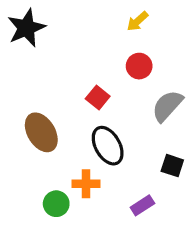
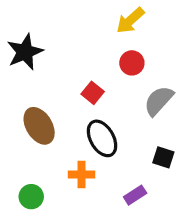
yellow arrow: (137, 21) -> (130, 20), size x1.4
black star: (26, 28) -> (25, 52), moved
green circle: (56, 204) -> (31, 197), moved

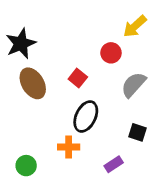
yellow arrow: (130, 20) -> (135, 26), moved
brown ellipse: (39, 126) -> (33, 83), moved
black ellipse: (102, 138) -> (86, 116), turned 56

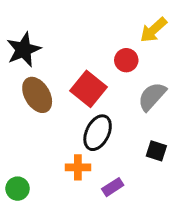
red square: (78, 78) -> (89, 89), size x1.6
purple rectangle: (114, 164) -> (113, 187), moved
green circle: (26, 166) -> (18, 189), moved

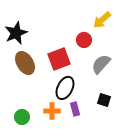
red square: (89, 89) -> (59, 59), turned 30
purple rectangle: (113, 187) -> (75, 109), moved, turned -72
green circle: (18, 189) -> (22, 117), moved

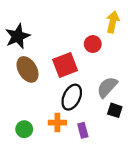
yellow arrow: (102, 20) -> (113, 22), turned 144
gray semicircle: (101, 64) -> (107, 87), moved
purple rectangle: (75, 109) -> (83, 130), moved

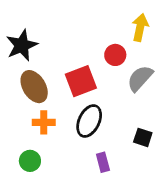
gray semicircle: (107, 87) -> (140, 78), moved
orange cross: (57, 123) -> (44, 122), moved

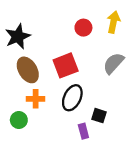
red circle: (115, 55) -> (83, 28), moved
black square: (143, 137) -> (99, 116), moved
green circle: (30, 161) -> (19, 120), moved

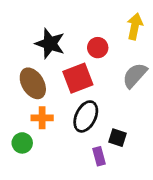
red circle: (83, 28) -> (98, 48), moved
black star: (18, 37) -> (50, 44), moved, turned -30

